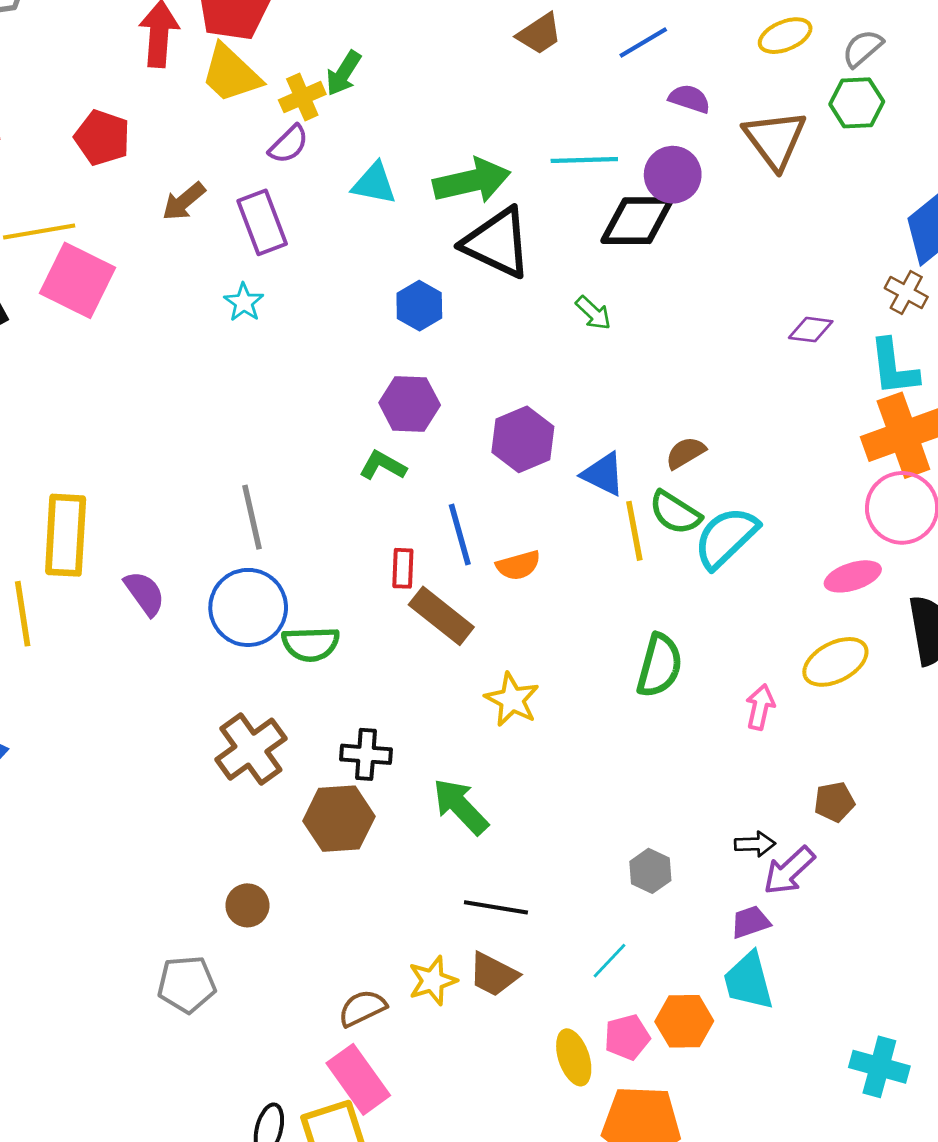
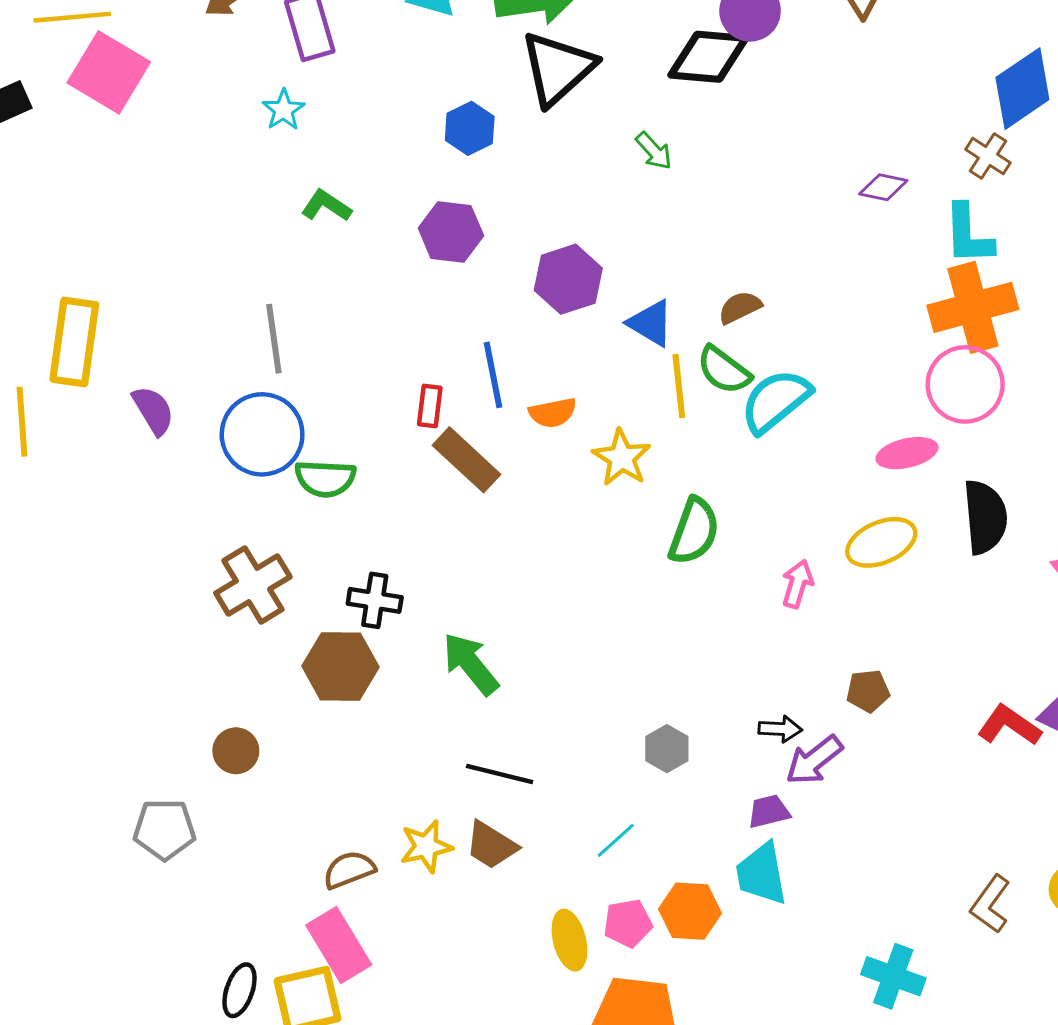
black triangle: (497, 243) -> (558, 68), turned 48
green L-shape: (383, 466) -> (326, 206), moved
yellow star: (512, 700) -> (622, 458), moved

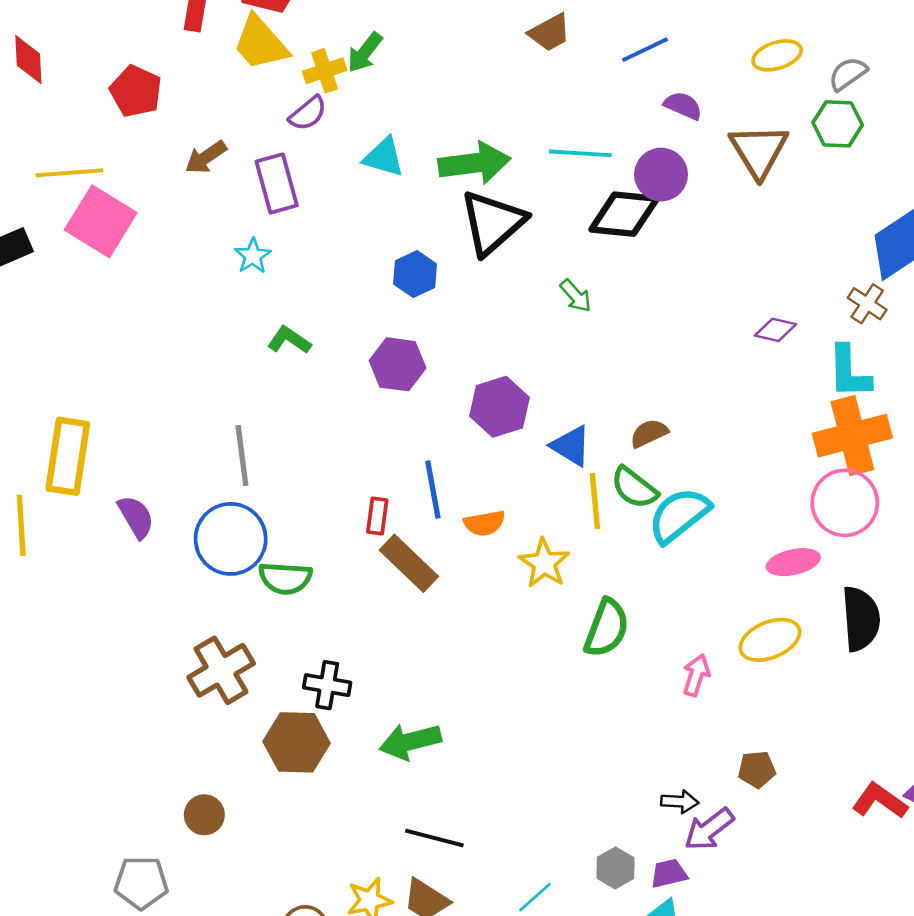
green arrow: (471, 664) -> (410, 741), turned -66
gray hexagon: (667, 749) -> (615, 868), moved

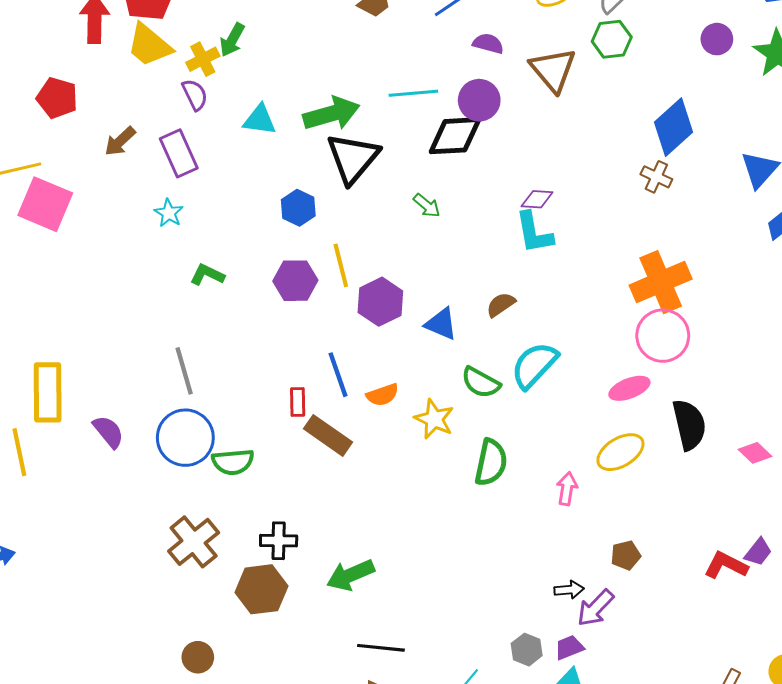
purple semicircle: (308, 113) -> (195, 95), turned -68
purple diamond: (776, 330) -> (537, 199), moved
cyan L-shape: (849, 372) -> (534, 233), moved
green semicircle: (634, 488) -> (481, 383), moved
yellow line: (595, 501) -> (341, 265), moved

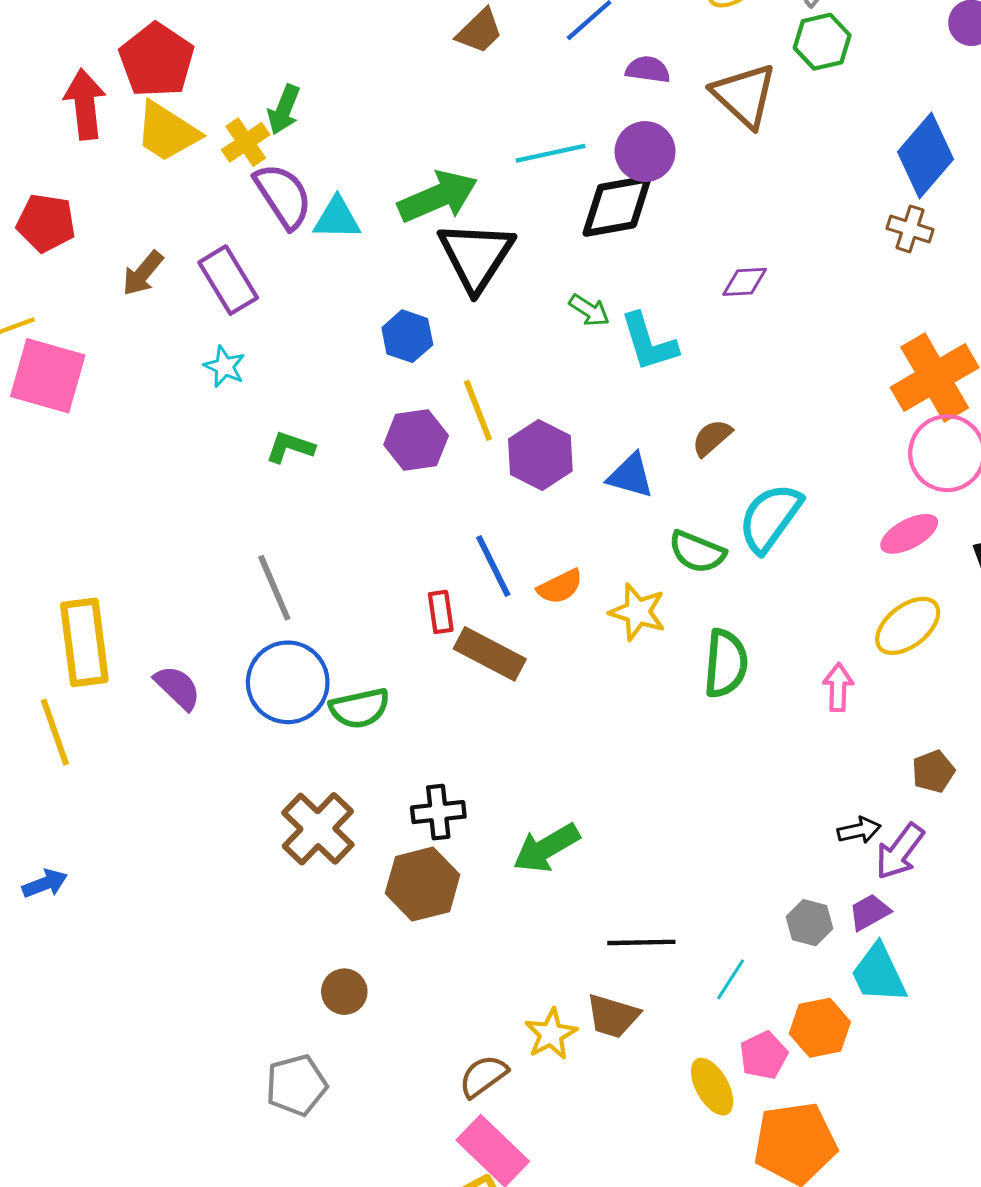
purple semicircle: (195, 95) -> (283, 196), moved, size x1.5
cyan L-shape: (534, 233) -> (649, 342), moved
black line: (381, 648) -> (641, 942), moved

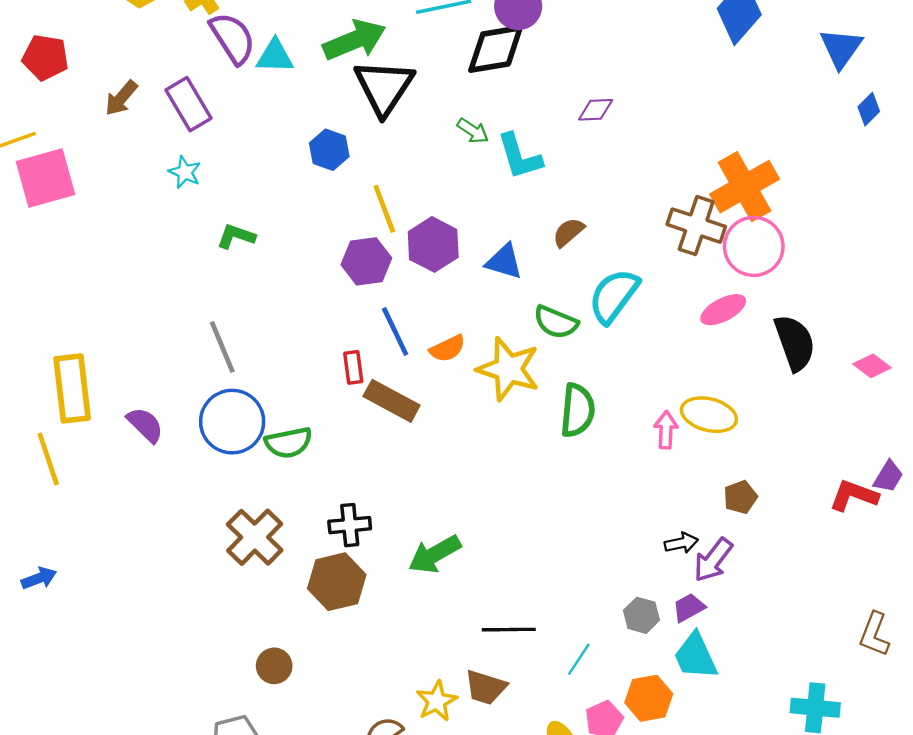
brown cross: (910, 229) -> (696, 226), moved, size x1.6
pink square: (48, 376) -> (45, 178), turned -32
purple hexagon: (416, 440) -> (366, 261), moved
yellow star: (638, 612) -> (508, 369), size x1.4
yellow ellipse: (908, 626) -> (709, 415), moved, turned 52

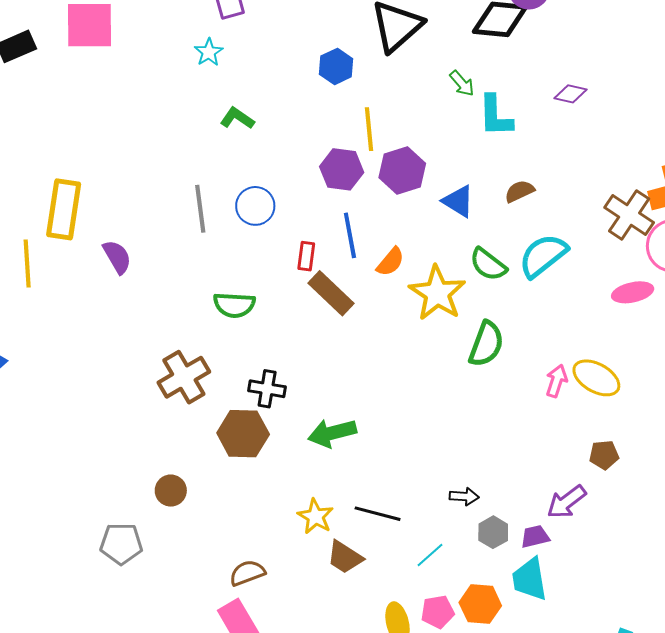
orange semicircle: (448, 348) -> (390, 262), turned -40
blue circle: (232, 422) -> (255, 206), moved, size x0.7
black arrow: (681, 543) -> (464, 496), moved
yellow star: (437, 701) -> (316, 516), moved, turned -30

